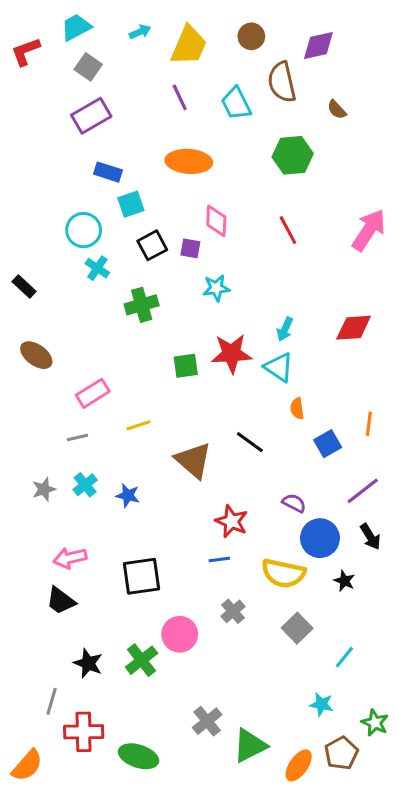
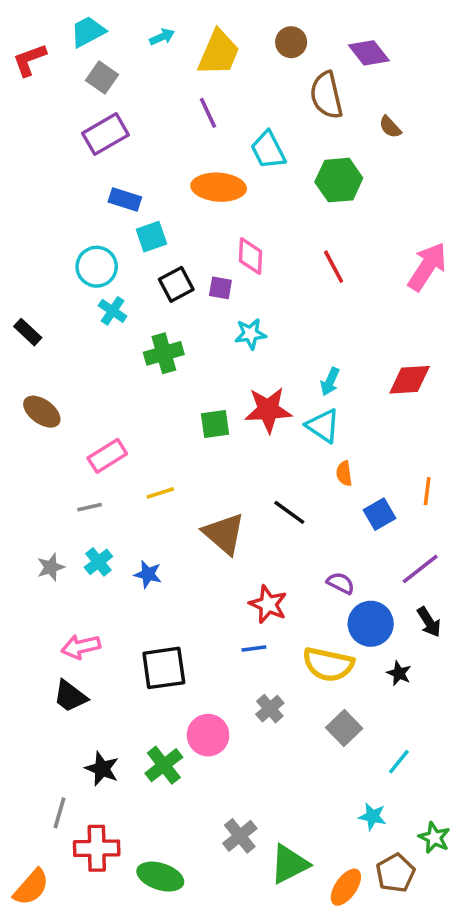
purple diamond: (318, 46) -> (369, 53), turned 64
cyan trapezoid: (236, 103) -> (268, 150), moved

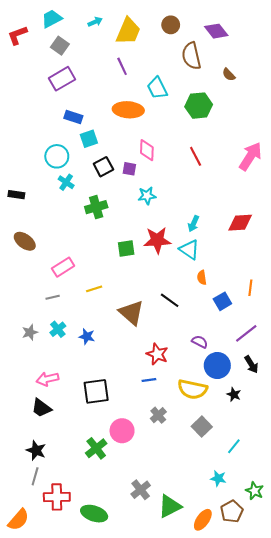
black rectangle: (28, 332) -> (16, 195), turned -35
black star: (102, 769) -> (36, 450), moved

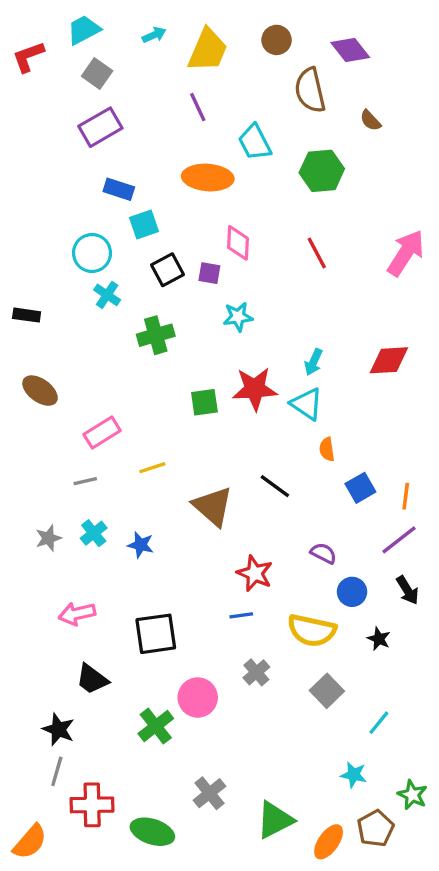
orange line: (250, 288) -> (406, 496), moved
blue circle: (217, 365) -> (352, 592), size x0.7
black trapezoid: (41, 408) -> (92, 679), moved
gray cross: (141, 490) -> (209, 793), moved

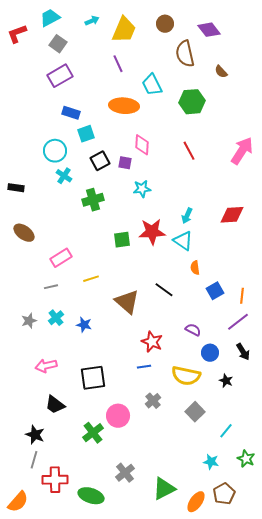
green star: (412, 795) -> (246, 459), moved

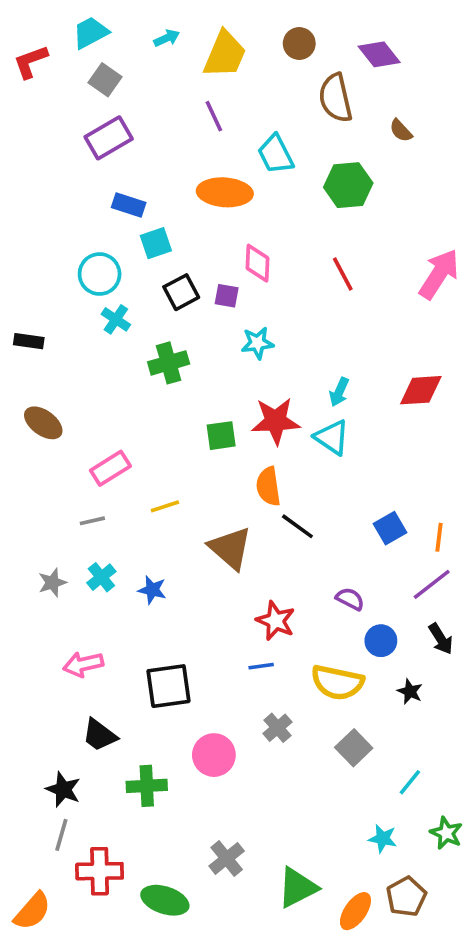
orange semicircle: (195, 268) -> (268, 486), moved, size x1.5
green cross: (93, 433) -> (147, 786), moved, turned 35

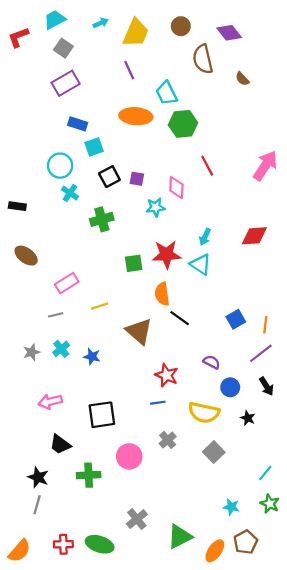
green hexagon: (348, 185) -> (183, 124), moved
pink diamond: (257, 263) -> (176, 188), moved
cyan line: (410, 782) -> (265, 473), moved
red cross: (100, 871) -> (63, 544), moved, size x0.7

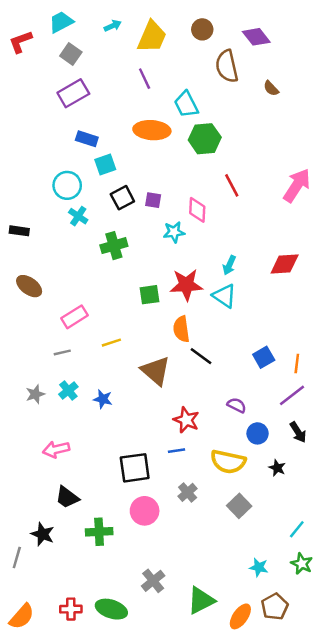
black square: (102, 415) -> (135, 468), moved
gray line: (37, 505) -> (17, 557), moved

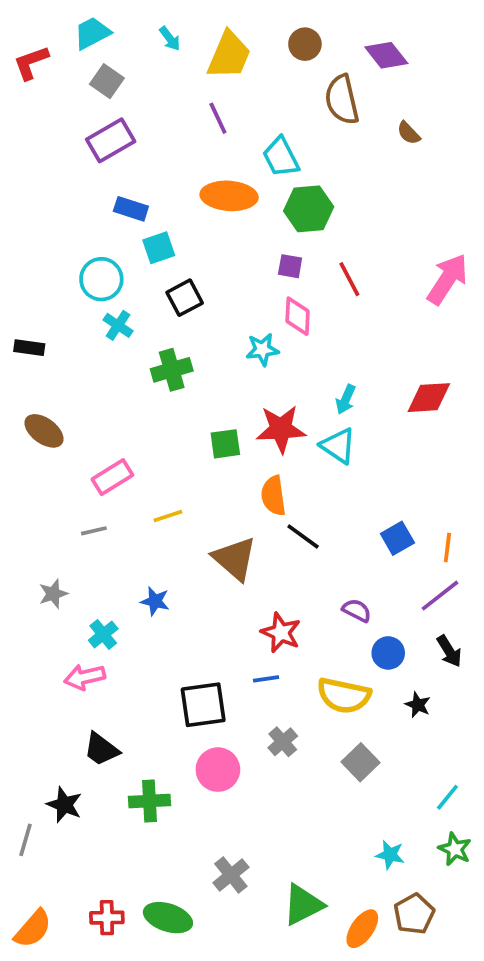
cyan arrow: (113, 26) -> (170, 39), turned 77
purple square: (153, 200) -> (290, 266), moved
cyan cross: (68, 390) -> (103, 634), moved

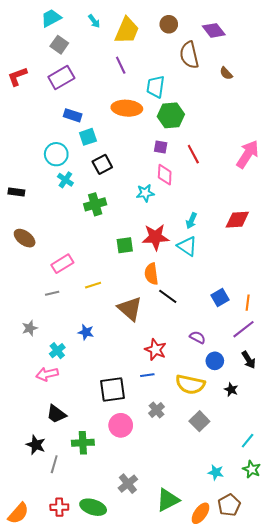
red L-shape: (31, 63) -> (17, 76), moved
cyan trapezoid: (281, 157) -> (155, 87), turned 35
gray line: (25, 840) -> (54, 464), moved

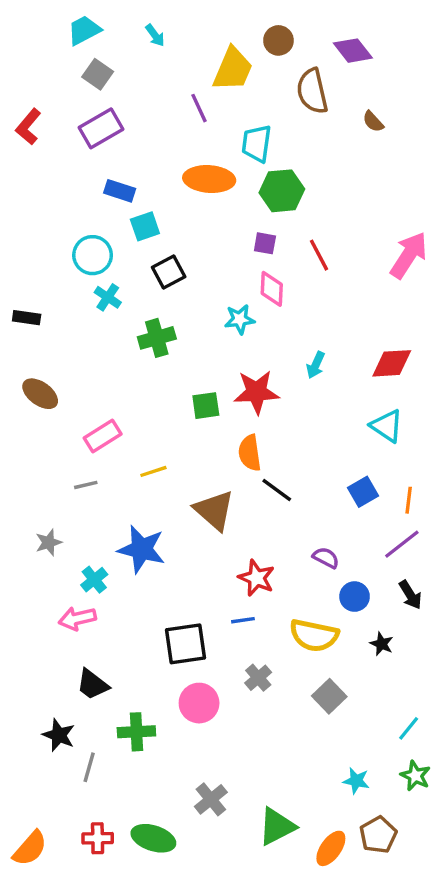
yellow trapezoid: (127, 30) -> (233, 69), moved
red L-shape: (17, 76) -> (28, 127), turned -30
cyan triangle: (187, 246) -> (387, 426), moved
blue star: (86, 332) -> (142, 549), size x1.8

